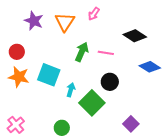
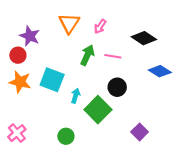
pink arrow: (94, 14) -> (100, 26), moved
purple star: (34, 21) -> (30, 36), moved

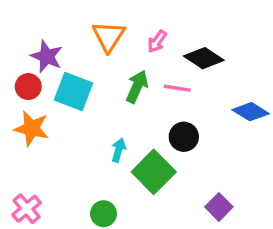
black diamond: (144, 38) -> (204, 58), moved
cyan square: (52, 80) -> (73, 92), moved

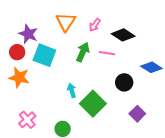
black circle: (184, 137) -> (124, 82), moved
cyan arrow: (119, 150) -> (72, 91), turned -32
purple square: (219, 207) -> (137, 114), moved
pink cross: (27, 209) -> (27, 120), moved

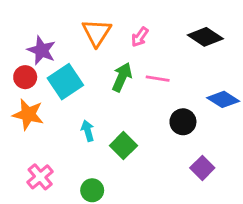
black diamond: (123, 35) -> (205, 37), moved
cyan square: (44, 55) -> (65, 82), turned 35
cyan arrow: (72, 91) -> (88, 131), moved
green square: (93, 104) -> (123, 146), moved, size x0.7

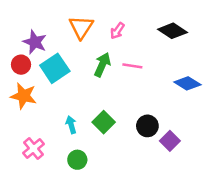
black circle: (183, 122) -> (147, 126), moved
cyan arrow: (88, 131) -> (71, 125), moved

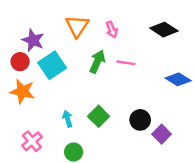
pink arrow: (117, 31) -> (112, 30), turned -56

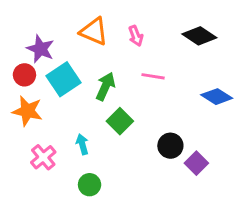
orange triangle: (77, 26) -> (94, 32), turned -40
green arrow: (97, 62) -> (105, 86), moved
green square: (99, 116) -> (120, 121), moved
pink cross: (32, 141) -> (43, 157), moved

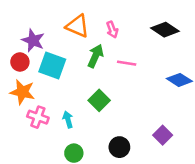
cyan square: (63, 79) -> (52, 66), turned -36
green arrow: (105, 86) -> (95, 56), moved
black circle: (170, 146) -> (119, 147), moved
pink cross: (43, 157) -> (38, 117), moved, turned -30

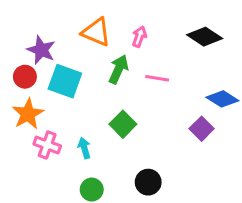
pink arrow: (112, 30) -> (139, 37), turned -140
orange star: (22, 92) -> (28, 114), turned 30
purple square: (163, 135) -> (202, 129), moved

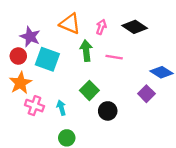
black diamond: (205, 37) -> (135, 27), moved
green arrow: (118, 69) -> (86, 51), turned -30
black circle: (148, 182) -> (108, 111), moved

